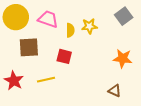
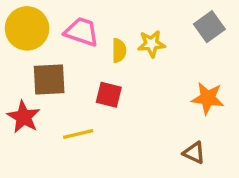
red star: (14, 81) -> (24, 117), moved

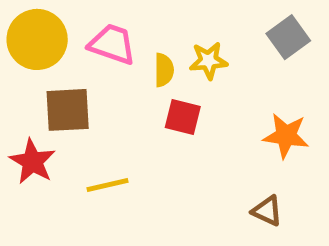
red square: (109, 95) -> (183, 117), moved

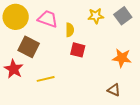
yellow star: (208, 61) -> (96, 16), moved
brown square: (68, 110) -> (29, 47), turned 30

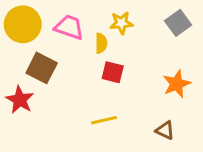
yellow star: (96, 16) -> (121, 23), moved
orange star: (122, 58) -> (177, 84), turned -30
yellow line: (46, 79) -> (104, 120), moved

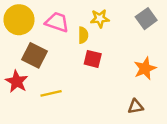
yellow line: (104, 120) -> (51, 93), moved
brown triangle: (165, 130) -> (135, 106), turned -35

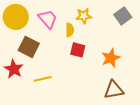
pink trapezoid: (57, 22) -> (48, 19), turned 30
orange star: (145, 68) -> (111, 58), moved
brown triangle: (135, 106) -> (114, 90), size x1.5

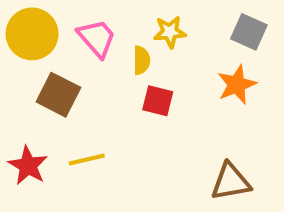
gray square: (123, 16) -> (249, 32), turned -30
orange star: (111, 58) -> (237, 85), moved
red star: (14, 69) -> (28, 166), moved

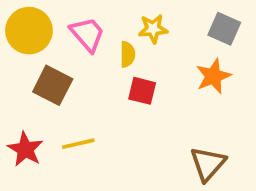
brown triangle: (231, 182) -> (208, 164), turned -39

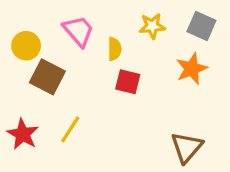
yellow star: (153, 29) -> (152, 26), moved
yellow circle: (29, 31) -> (26, 46), moved, size x0.7
yellow line: (78, 144) -> (70, 129), turned -44

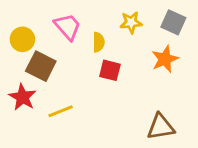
yellow line: (70, 129) -> (61, 111), turned 35
red star: (23, 134) -> (22, 97), moved
brown triangle: (187, 147) -> (161, 127), turned 40

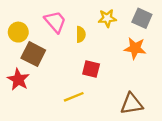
orange star: (165, 59) -> (135, 48), turned 30
red square: (110, 70) -> (91, 69), moved
yellow line: (61, 111) -> (74, 97), moved

